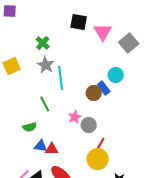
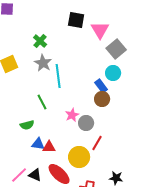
gray square: (129, 43) -> (116, 49), moved
brown circle: (94, 93) -> (102, 99), moved
yellow circle: (98, 159) -> (79, 157), moved

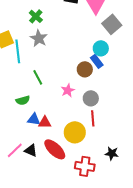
cyan circle: (113, 73) -> (101, 48), moved
cyan line: (58, 76) -> (18, 51), moved
brown circle: (102, 99) -> (85, 69), moved
gray circle: (86, 123) -> (91, 98), moved
red line: (97, 143) -> (93, 118), turned -35

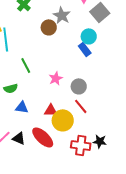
gray star: (39, 38) -> (62, 15), moved
brown circle: (85, 69) -> (49, 27), moved
red line: (93, 118) -> (81, 106), turned -35
red triangle: (45, 122) -> (51, 110), moved
red cross: (85, 166) -> (81, 145), moved

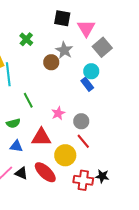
blue triangle: (22, 107) -> (16, 146), moved
red triangle: (51, 110) -> (41, 137), moved, size x1.5

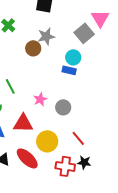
pink triangle: (86, 28) -> (100, 18), moved
gray star: (64, 50) -> (46, 36), turned 30
blue rectangle: (87, 84) -> (69, 70), turned -40
red line: (83, 141) -> (78, 138), moved

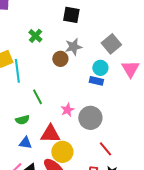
pink triangle: (100, 18) -> (130, 69), moved
gray circle: (63, 107) -> (90, 118), size x1.5
yellow circle: (47, 141) -> (62, 152), moved

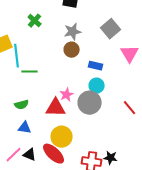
brown circle: (60, 59) -> (72, 50), moved
cyan circle: (100, 68) -> (97, 86), moved
green line: (37, 97) -> (30, 72), moved, turned -63
red triangle: (50, 134) -> (56, 108), moved
red line: (105, 149) -> (130, 108), moved

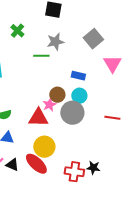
brown circle: (72, 50) -> (57, 95), moved
green line: (30, 72) -> (41, 56), moved
red line: (130, 108) -> (112, 118), turned -42

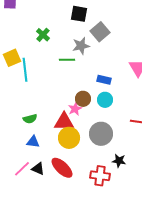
gray square: (93, 39) -> (100, 32), moved
gray circle: (72, 113) -> (101, 134), moved
yellow circle: (44, 147) -> (69, 138), moved
black star: (93, 168) -> (119, 161), moved

